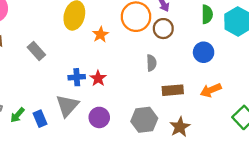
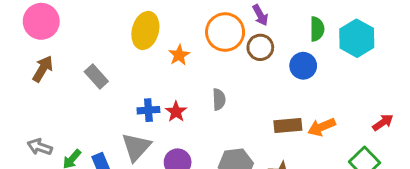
blue circle: (204, 52) -> (303, 66), moved
gray semicircle: (151, 63) -> (219, 99), moved
brown rectangle: (173, 90) -> (288, 125), moved

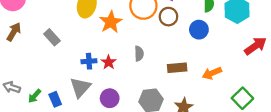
orange star: (179, 55) -> (111, 22), size x1.5
red arrow: (383, 122) -> (256, 46), moved, size x1.5
brown rectangle: (288, 125) -> (177, 68), moved

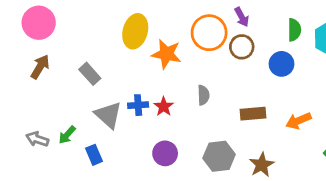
orange star: (111, 22) -> (166, 54), turned -30
gray triangle: (80, 87) -> (108, 115), moved, turned -30
green arrow: (35, 96) -> (67, 135), moved

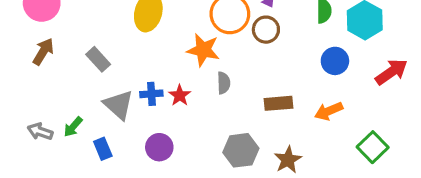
orange star: (166, 54) -> (203, 50), moved
blue circle: (281, 64) -> (335, 61), moved
purple circle: (165, 153) -> (159, 147), moved

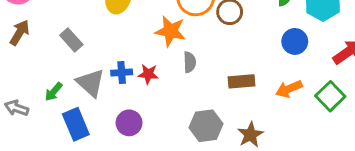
red star: (180, 95) -> (148, 74), turned -30
green arrow: (73, 127) -> (54, 92), moved
green square: (373, 147) -> (330, 96), moved
blue rectangle: (103, 149) -> (76, 124), size x1.5

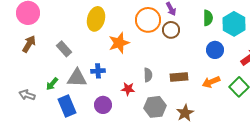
orange star: (170, 31) -> (119, 43), moved, turned -30
gray semicircle: (190, 62) -> (148, 75), moved
red star: (148, 74) -> (128, 89), moved
gray triangle: (91, 83) -> (77, 78), turned -40

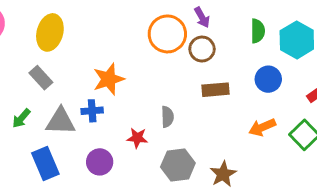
yellow ellipse: (96, 19) -> (50, 32), moved
orange star: (119, 43) -> (109, 79), moved
brown rectangle: (179, 77) -> (216, 90), moved
green arrow: (52, 84) -> (21, 118), moved

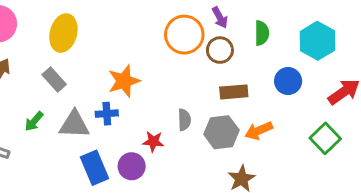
green semicircle: (258, 31) -> (262, 33), moved
orange arrow: (262, 127) -> (259, 131), moved
purple circle: (100, 162) -> (132, 166), moved
blue rectangle: (45, 163) -> (94, 168), moved
gray hexagon: (178, 165) -> (221, 132), moved

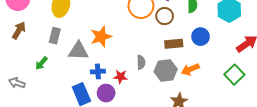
gray rectangle: (54, 80) -> (55, 36), turned 56
blue circle: (288, 81) -> (201, 37), moved
blue cross: (107, 114) -> (98, 71), moved
gray triangle: (74, 124) -> (78, 51), moved

